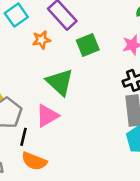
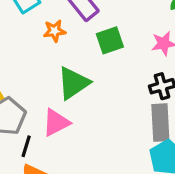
green triangle: (60, 82) -> (73, 83), turned 40

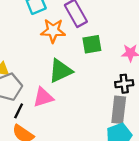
orange star: (55, 31) -> (53, 31), size x1.5

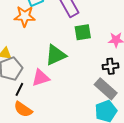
orange star: (53, 31) -> (25, 16), moved
gray rectangle: (119, 110) -> (106, 89), turned -55

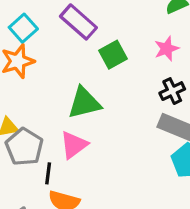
green triangle: (56, 55) -> (84, 103), turned 30

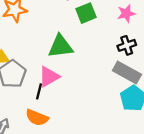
black line: (48, 173) -> (39, 91), moved

